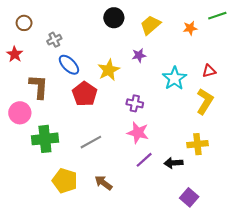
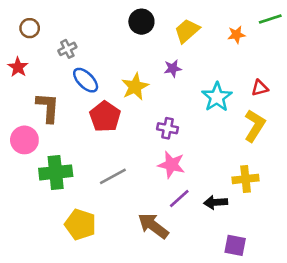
brown arrow: (103, 183) -> (153, 226), moved, size x1.4
purple square: (189, 197) -> (235, 245), turned -30

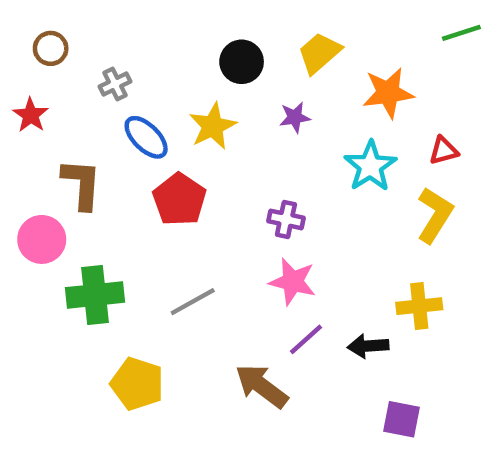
black circle: (141, 22) -> (242, 62), moved
orange star: (236, 35) -> (388, 93), moved, size x1.6
yellow star: (135, 87) -> (213, 126), moved

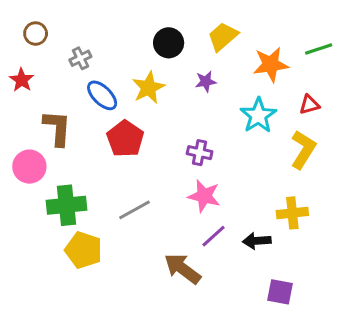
green line: (461, 33) -> (319, 49), moved
yellow pentagon: (137, 384) -> (84, 250), moved

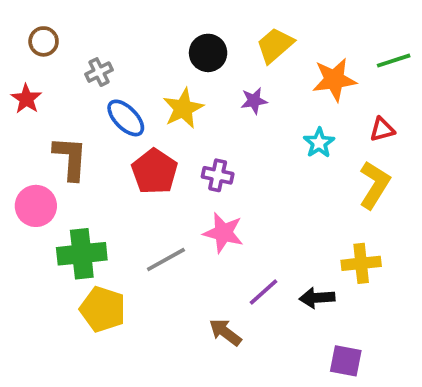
cyan star: (258, 116) -> (319, 143), size x0.7
purple cross: (200, 153) -> (218, 175), moved
pink star: (204, 196) -> (223, 233), moved
brown arrow: (183, 269) -> (225, 332), size x0.7

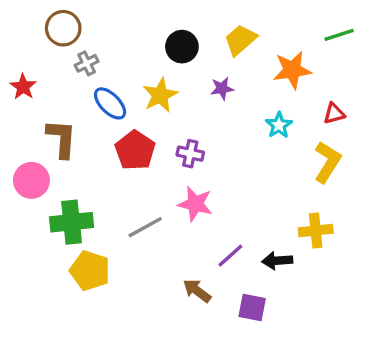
brown circle: (44, 41) -> (63, 28), moved, size x1.4
green line: (394, 61) -> (339, 35), moved
purple square: (346, 361) -> (252, 307), moved

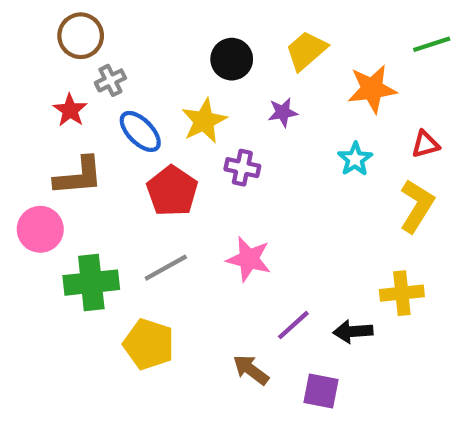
red star: (23, 87) -> (70, 110), moved
brown L-shape: (62, 139) -> (79, 176), turned 81
purple cross: (190, 154) -> (242, 168), moved
gray line: (145, 227) -> (166, 268), moved
yellow pentagon: (90, 271) -> (149, 344), moved

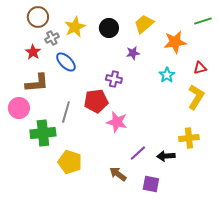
yellow star: (204, 121) -> (75, 27), moved
red pentagon: (172, 191) -> (96, 101), moved, turned 30
gray line: (166, 268) -> (66, 112), moved, turned -45

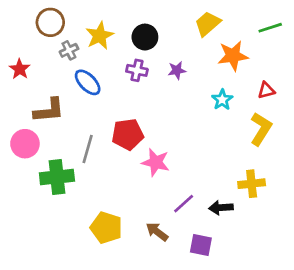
yellow trapezoid: (144, 24) -> (208, 24), moved
red star: (33, 52) -> (20, 69), moved
purple cross: (114, 79) -> (137, 70), moved
yellow pentagon: (70, 162) -> (106, 228), moved

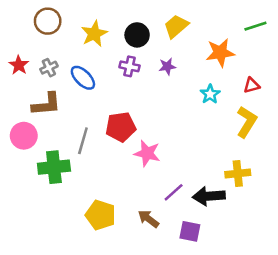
yellow trapezoid: (208, 24) -> (176, 26), moved
gray cross: (69, 50) -> (49, 68), moved
black arrow: (221, 208) -> (209, 196), size x1.4

